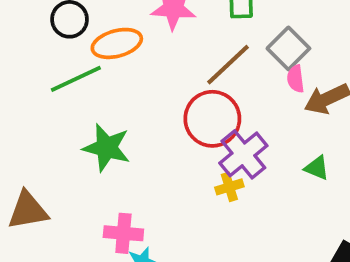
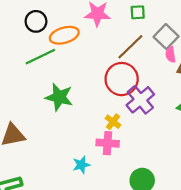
yellow cross: (229, 187) -> (113, 122), moved, turned -35
pink cross: (123, 233) -> (108, 143), moved

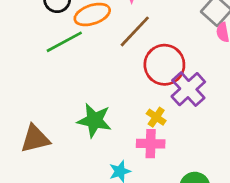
brown line: (130, 47) -> (135, 31), moved
green star: (59, 97) -> (94, 120), moved

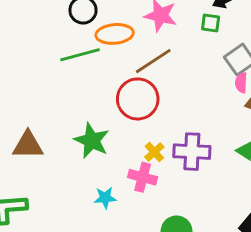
red circle: (164, 65) -> (138, 99), moved
purple cross: (188, 89) -> (192, 152), moved, turned 32

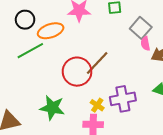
brown line: (153, 61) -> (97, 63), moved

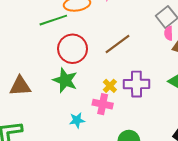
red circle: (77, 72) -> (73, 49), moved

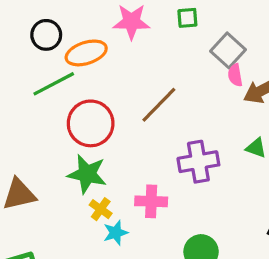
yellow cross: (110, 86) -> (101, 209), moved

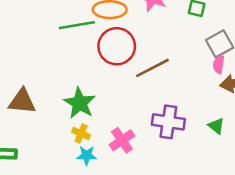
red circle: (91, 123) -> (117, 46), moved
pink cross: (151, 201) -> (122, 140), turned 35
yellow cross: (101, 209) -> (81, 134), turned -30

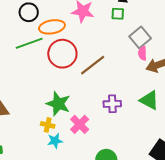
green star: (80, 103) -> (58, 104), moved
purple cross: (168, 122) -> (112, 104), size x0.7
green triangle: (216, 126) -> (149, 100), size x1.5

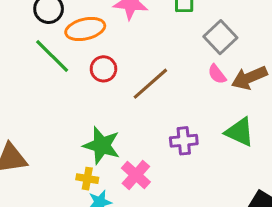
green line: (29, 43) -> (52, 56), turned 68
pink semicircle: (142, 53) -> (217, 74), moved, turned -32
red circle: (62, 54) -> (103, 69), size x0.6

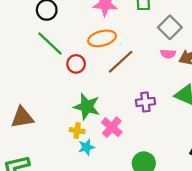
orange ellipse: (85, 29) -> (102, 38), moved
red circle: (103, 69) -> (76, 64), moved
pink semicircle: (217, 74) -> (168, 54), turned -48

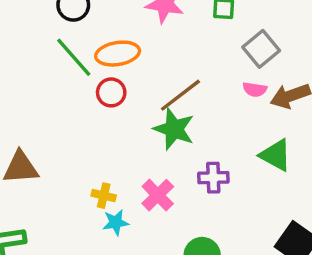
orange ellipse: (102, 38) -> (118, 54), moved
purple cross: (145, 102) -> (213, 178), moved
green star: (87, 107) -> (174, 129), moved

